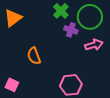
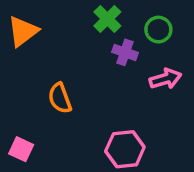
green circle: (90, 17) -> (158, 30), size x0.6

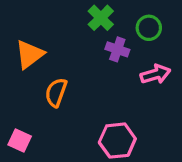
orange triangle: (23, 31) -> (29, 54), moved
orange semicircle: (60, 98) -> (56, 92), turned 40

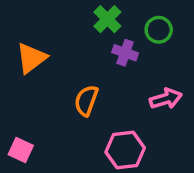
pink arrow: (155, 74) -> (166, 99), moved
orange semicircle: (56, 92) -> (86, 100), moved

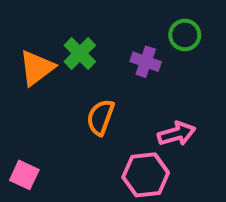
green cross: (107, 19) -> (80, 53), moved
pink arrow: (166, 99) -> (177, 134), moved

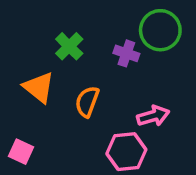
green circle: (185, 35) -> (160, 30), size x1.5
orange triangle: (37, 68) -> (39, 87), moved, turned -44

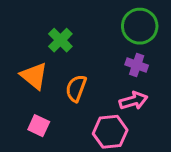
purple cross: (126, 53) -> (137, 65), moved
pink square: (21, 152) -> (39, 126), moved

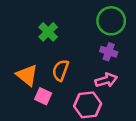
orange triangle: (34, 76) -> (27, 75), moved
pink square: (39, 126) -> (43, 96), moved

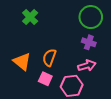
green cross: (48, 32) -> (30, 17), moved
pink square: (43, 96) -> (45, 79), moved

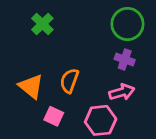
pink square: (45, 79) -> (54, 116), moved

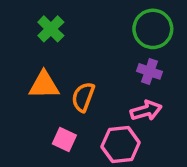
orange triangle: (31, 86) -> (44, 85), moved, turned -40

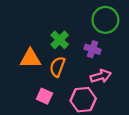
green cross: (51, 29) -> (60, 40), moved
purple cross: (149, 71) -> (93, 49), moved

